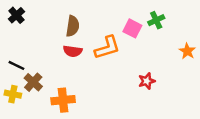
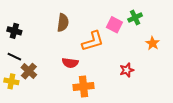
black cross: (16, 15) -> (14, 31), moved, turned -32
red semicircle: (73, 51) -> (70, 63), moved
orange star: (187, 51) -> (153, 43), moved
orange cross: (63, 100) -> (83, 87), moved

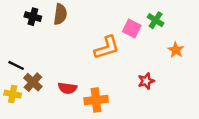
green cross: (135, 17) -> (156, 20), turned -32
brown semicircle: (63, 23) -> (60, 14), moved
black cross: (14, 31) -> (33, 17), moved
red semicircle: (70, 63) -> (67, 88), moved

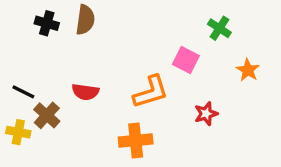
pink square: (132, 29) -> (186, 60), moved
orange L-shape: (107, 48) -> (151, 92), moved
red semicircle: (67, 88) -> (85, 92), moved

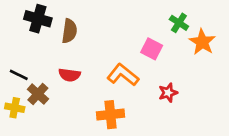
brown semicircle: (85, 20) -> (69, 31), moved
black cross: (47, 23) -> (38, 19), size x1.4
orange star: (248, 70) -> (202, 42), moved, size x1.4
orange L-shape: (151, 92) -> (123, 75), turned -124

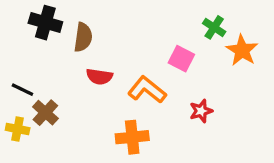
red semicircle: (69, 75) -> (99, 77), moved

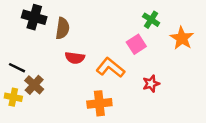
green cross: (214, 27) -> (151, 20), moved
pink square: (181, 59) -> (136, 44), turned 30

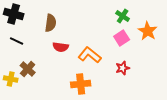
black cross: (34, 17) -> (14, 14), moved
pink square: (136, 44) -> (122, 38), moved
black line: (17, 68) -> (17, 41), moved

